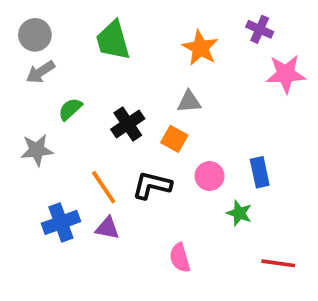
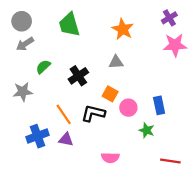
purple cross: (260, 29) -> (169, 18), moved, turned 35
orange square: (174, 139) -> (110, 94), moved
pink semicircle: (180, 258) -> (110, 158), turned -72

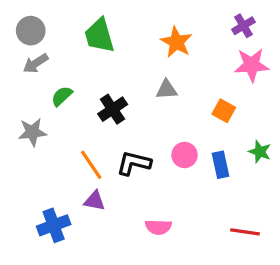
orange square: (110, 94) -> (224, 111), moved
blue rectangle: (159, 105) -> (221, 165), moved
green star: (147, 130) -> (260, 152), moved
blue cross: (37, 136) -> (54, 225), moved

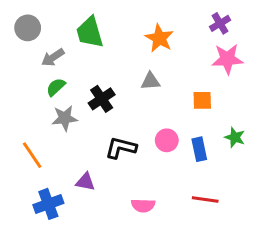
gray arrow: (36, 63) -> (53, 57), moved
orange square: (224, 111) -> (202, 100), turned -30
gray star: (32, 132) -> (65, 118), moved
orange line: (91, 165) -> (32, 155), moved
red line: (245, 232) -> (205, 200), moved

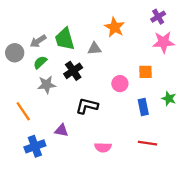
gray circle: (28, 28) -> (15, 53), moved
green trapezoid: (90, 32) -> (65, 39), moved
gray triangle: (150, 81) -> (94, 49), moved
pink circle: (167, 140) -> (120, 84), moved

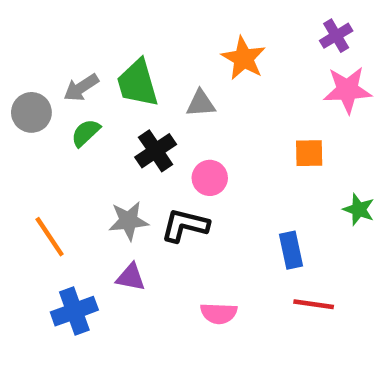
pink circle: (120, 84) -> (210, 178), moved
gray star: (47, 85) -> (128, 221), moved
blue rectangle: (143, 107) -> (291, 250), moved

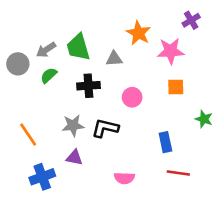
pink star: (347, 90) -> (171, 51), moved
black cross: (156, 151) -> (88, 86), turned 30
pink circle: (210, 178) -> (132, 97), moved

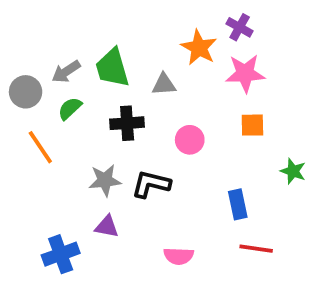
purple cross: (191, 20) -> (240, 27), moved, turned -30
orange line: (28, 134) -> (40, 147), moved

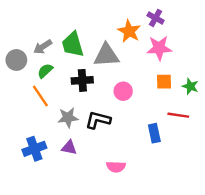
gray triangle: (164, 84) -> (106, 55), size x1.6
orange line: (40, 147) -> (40, 96), moved
green star: (293, 171) -> (190, 86), moved
red line: (256, 249) -> (178, 115), moved
blue cross: (61, 254) -> (34, 149), moved

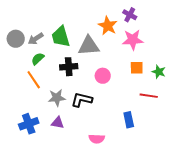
gray circle: (16, 60) -> (16, 39), moved
blue rectangle: (154, 133) -> (129, 120), moved

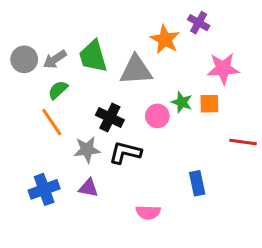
pink star: (133, 40) -> (223, 69), moved
black cross: (69, 67) -> (110, 117), moved, turned 30
green star: (159, 72) -> (182, 102), moved
red line: (149, 96) -> (243, 142), moved

